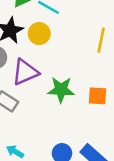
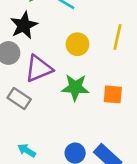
yellow circle: (39, 34) -> (77, 44), moved

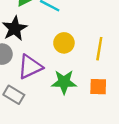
yellow line: (117, 37) -> (99, 49), moved

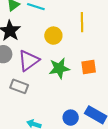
yellow line: (99, 49) -> (82, 22), moved

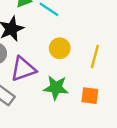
yellow line: (82, 22) -> (95, 56), moved

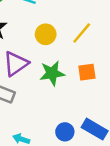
yellow line: (95, 56) -> (82, 33), turned 40

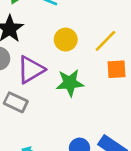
orange square: (87, 72) -> (117, 69), moved

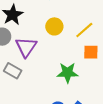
purple triangle: (31, 70) -> (26, 47), turned -30
green star: (70, 83) -> (68, 73), moved

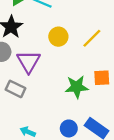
orange square: (91, 52) -> (102, 78), moved

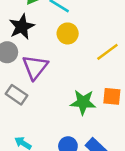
yellow circle: (58, 37) -> (68, 33), moved

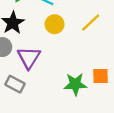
yellow line: (107, 52) -> (91, 22), moved

